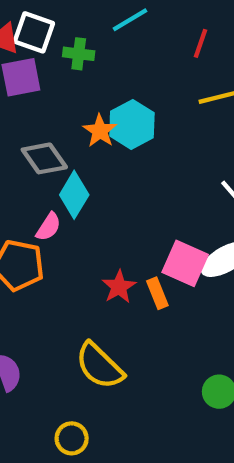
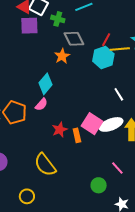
red line: (200, 43) -> (106, 40), moved
cyan hexagon: (132, 124) -> (103, 57), moved
gray diamond: (44, 158) -> (74, 39), moved
pink semicircle: (48, 227) -> (41, 104), moved

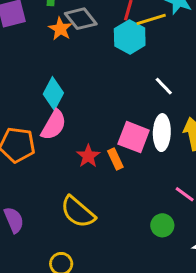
orange star: (62, 56) -> (60, 29), moved
pink semicircle: (41, 104) -> (54, 125), size x1.5
white ellipse: (111, 124) -> (162, 133), turned -55

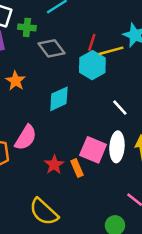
orange star: (60, 29) -> (16, 81), moved
cyan diamond: (53, 94) -> (59, 99), moved, turned 36

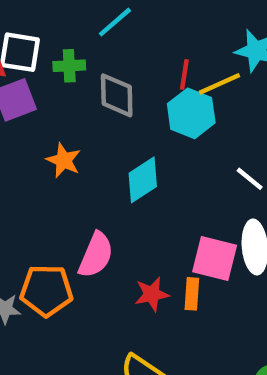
gray diamond: (51, 48) -> (117, 95), turned 44
red star: (54, 165) -> (152, 294), turned 30
orange rectangle: (77, 168) -> (192, 294), turned 36

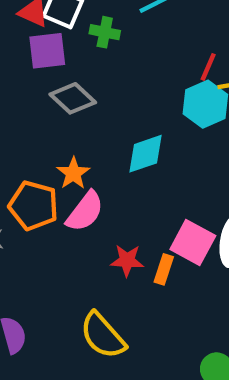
gray diamond: (117, 95) -> (73, 98), moved, turned -60
orange star: (64, 160) -> (73, 173), moved
orange pentagon: (46, 290) -> (33, 206), moved

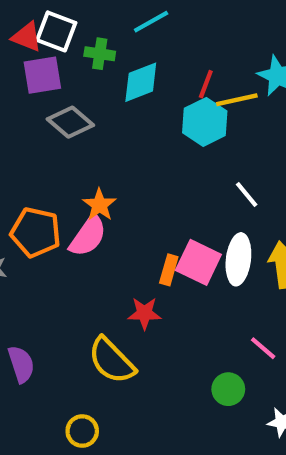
cyan diamond: (145, 154) -> (141, 82), moved
orange star: (73, 173) -> (99, 205), moved
red star: (127, 260) -> (144, 313), moved
orange rectangle: (164, 269) -> (169, 270), moved

